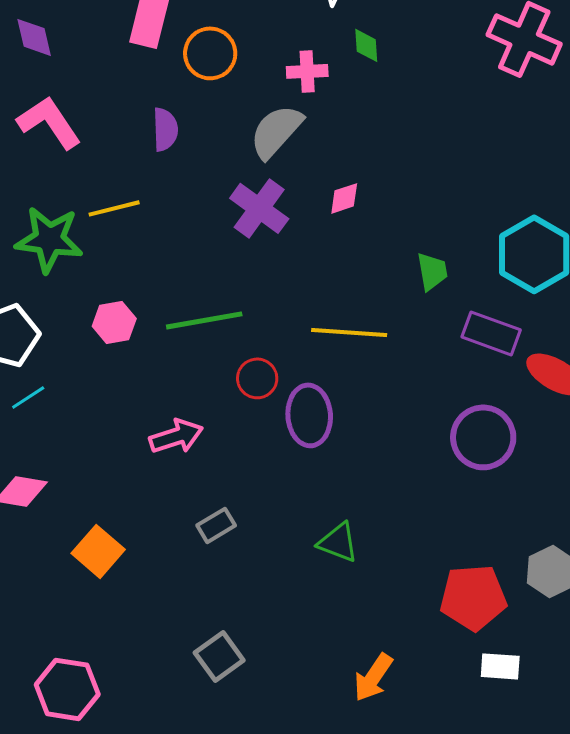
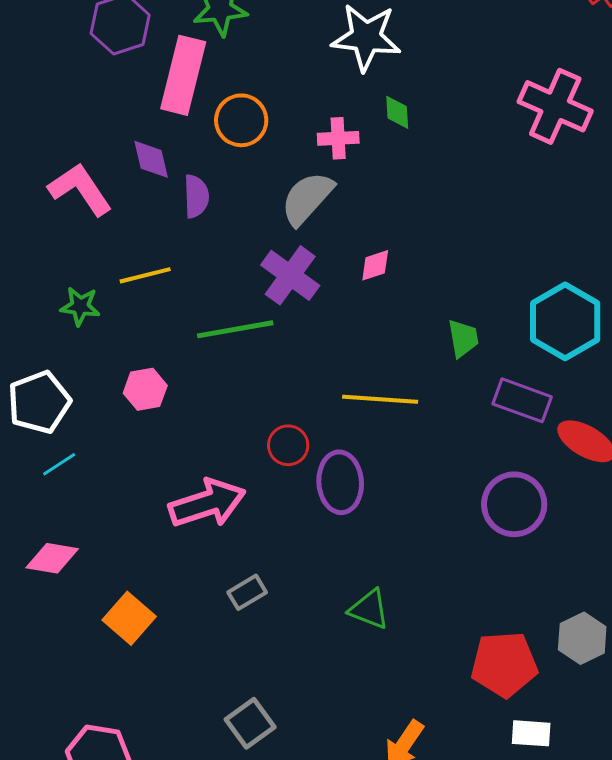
purple diamond: (34, 37) -> (151, 159), moved
green star: (49, 239) -> (80, 306), size x0.6
green line: (204, 320) -> (235, 329), moved
pink arrow: (176, 436) -> (207, 503), size x1.4

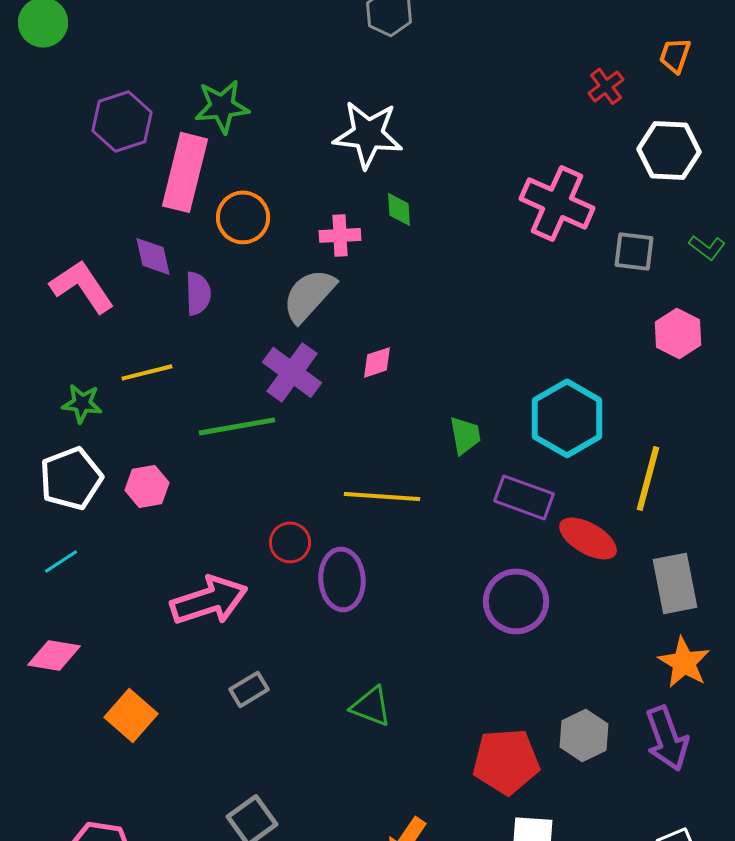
white pentagon: (39, 402) -> (71, 478), moved

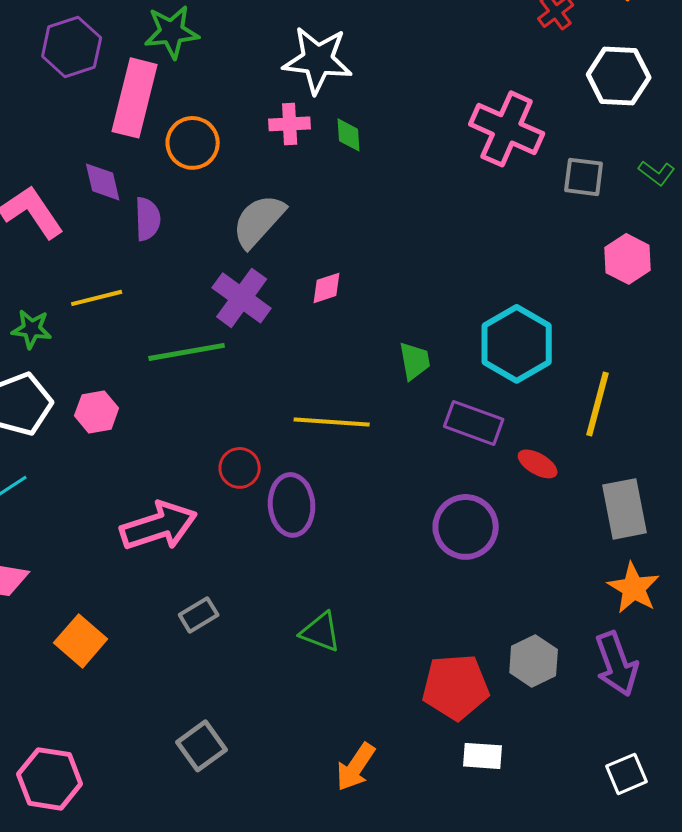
pink cross: (340, 235) -> (290, 124), moved
red ellipse: (588, 538) -> (538, 464), size x0.7

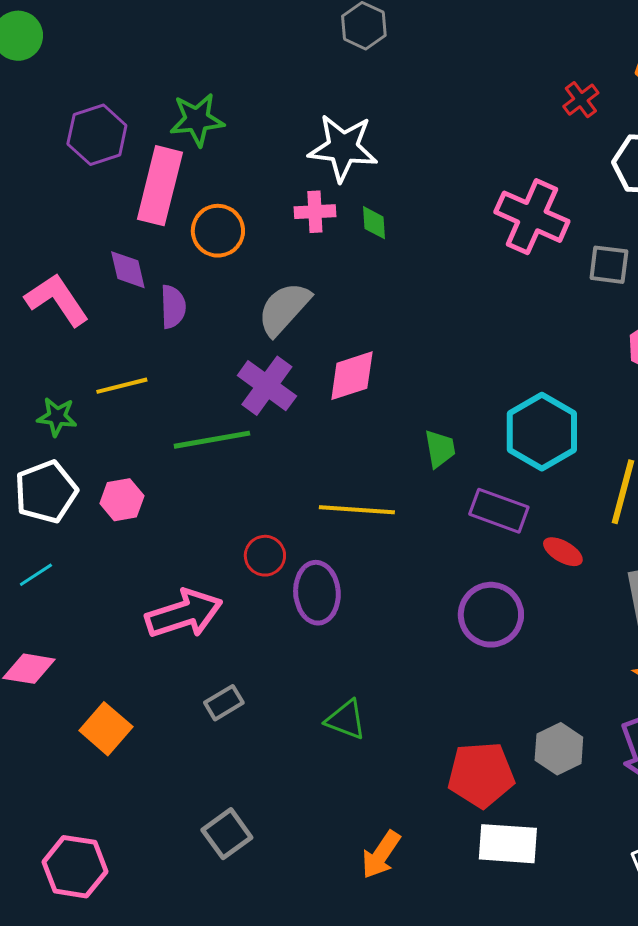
pink diamond: (327, 288) -> (352, 376), size x1.6
white rectangle: (483, 756) -> (508, 844), size x1.5

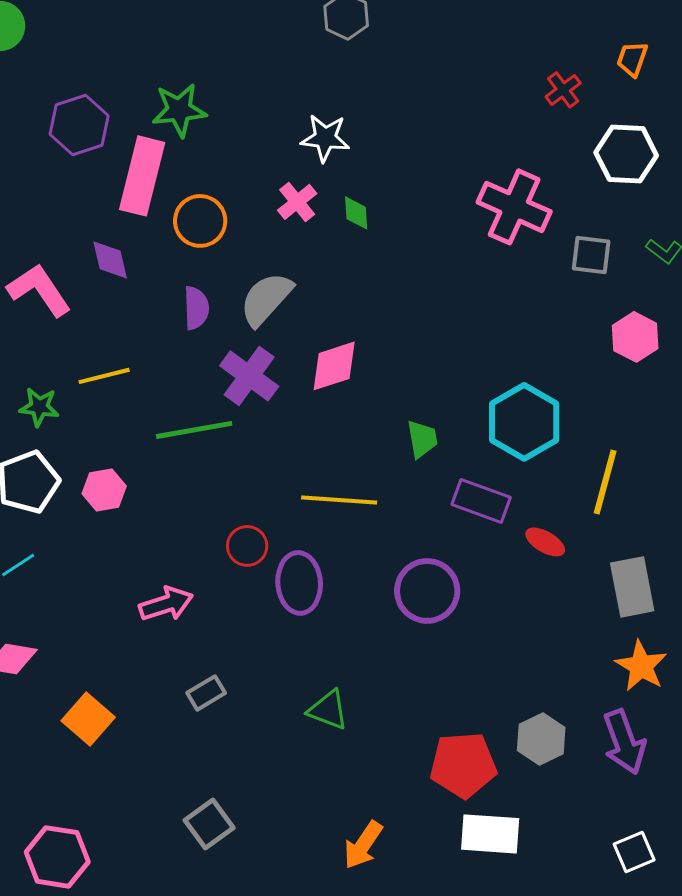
white star: (343, 148) -> (325, 138), size x0.7
pink cross: (315, 212) -> (297, 202), turned -36
purple semicircle: (173, 307) -> (196, 308), moved
pink arrow: (184, 614) -> (166, 604), size x0.7
purple circle: (491, 615) -> (427, 591), moved

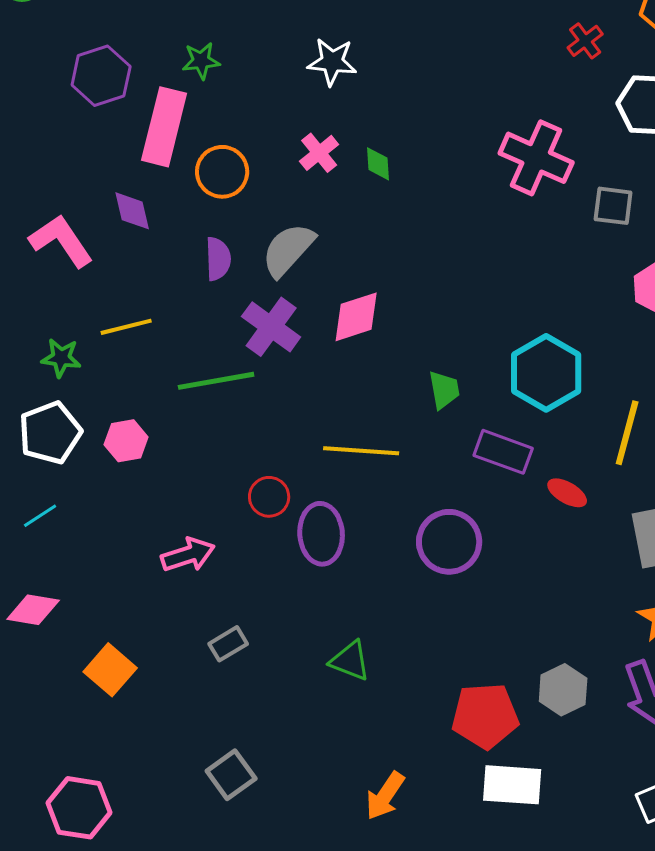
green star: (179, 110) -> (201, 61), size x0.7
white star: (325, 138) -> (332, 62), moved

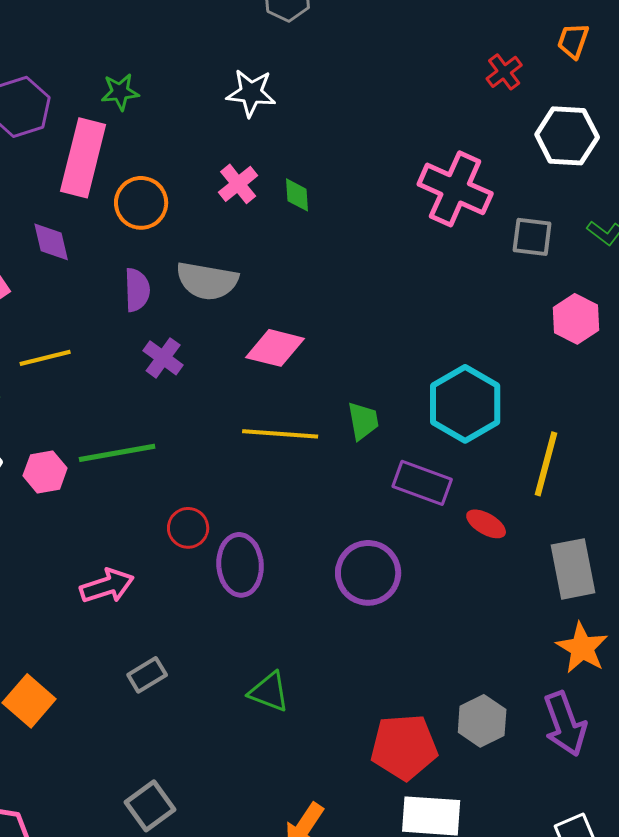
gray semicircle: (288, 250) -> (207, 281), turned -122
pink diamond: (356, 317) -> (275, 348), turned 32
purple cross: (271, 327) -> (163, 358), moved, size x0.7
green line: (216, 381) -> (117, 453), moved
yellow line: (361, 451) -> (280, 434), moved

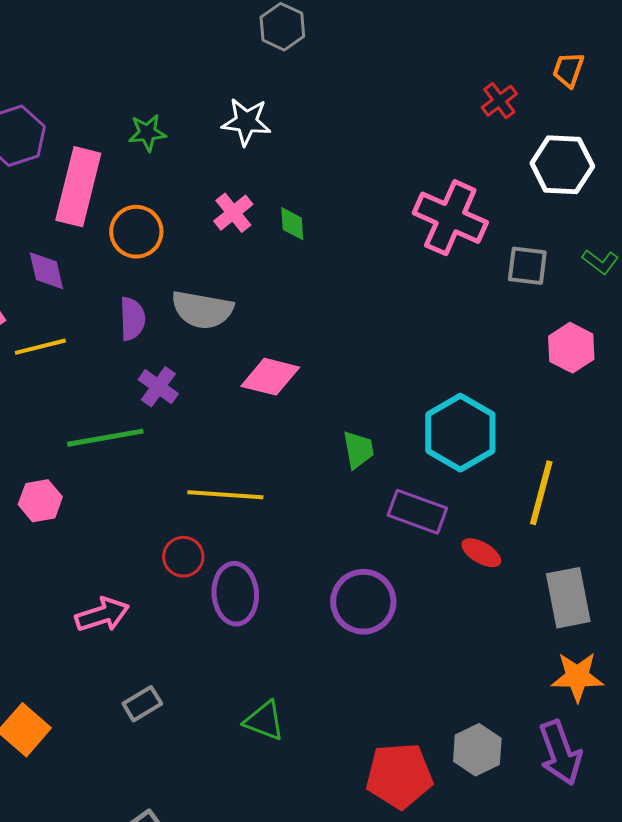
green star: (120, 92) -> (147, 133), moved
yellow line: (45, 358) -> (40, 347), moved
yellow line: (280, 434) -> (225, 495), moved
green line: (117, 453) -> (105, 438), moved
orange star: (582, 648) -> (577, 677), turned -30

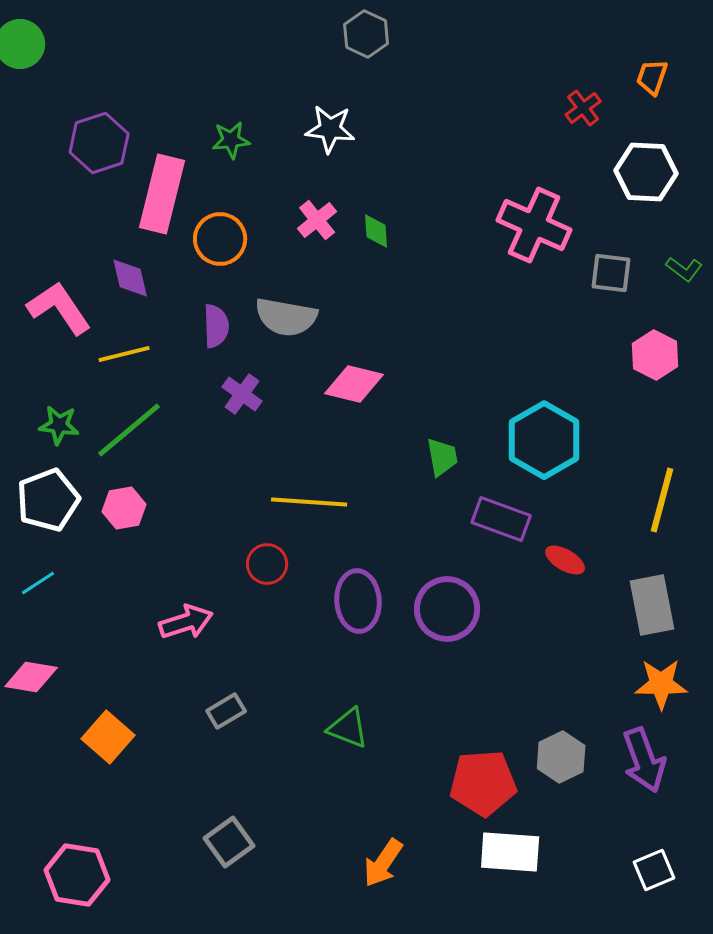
green line: (105, 438) -> (129, 430), moved, turned -30
yellow line: (541, 493) -> (662, 500), moved
purple ellipse: (235, 594) -> (358, 601), moved

